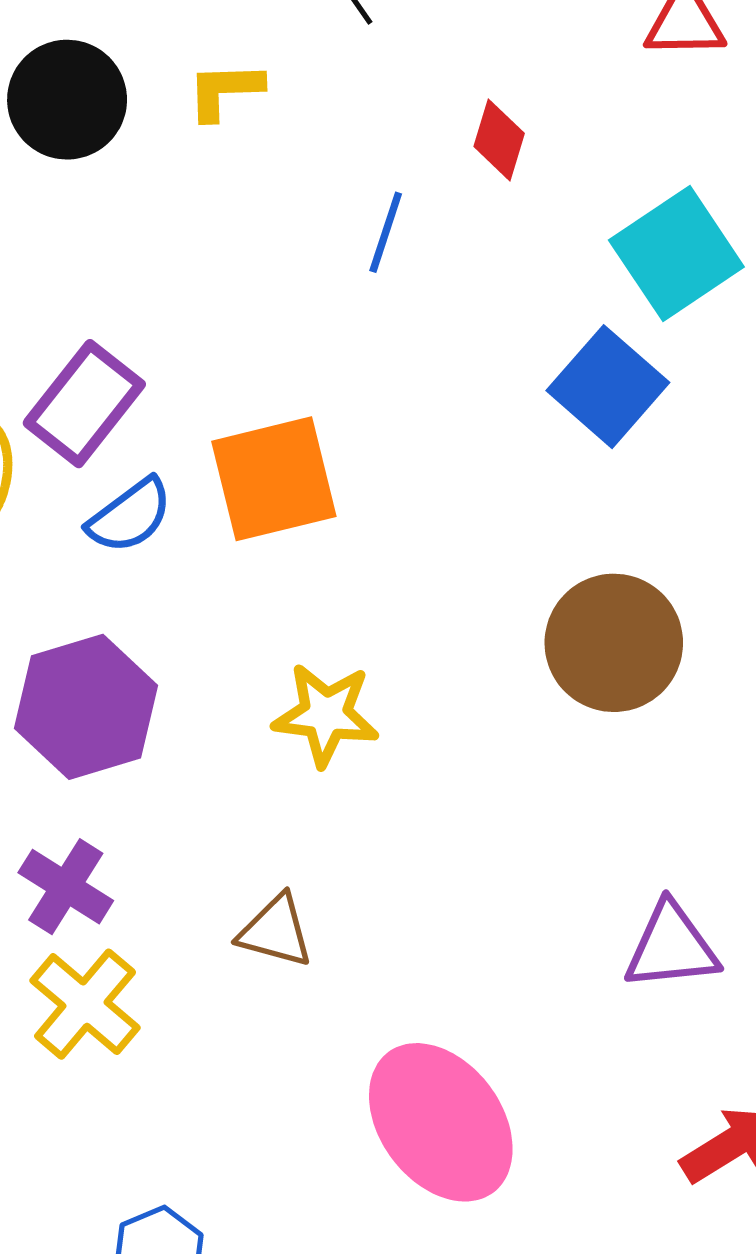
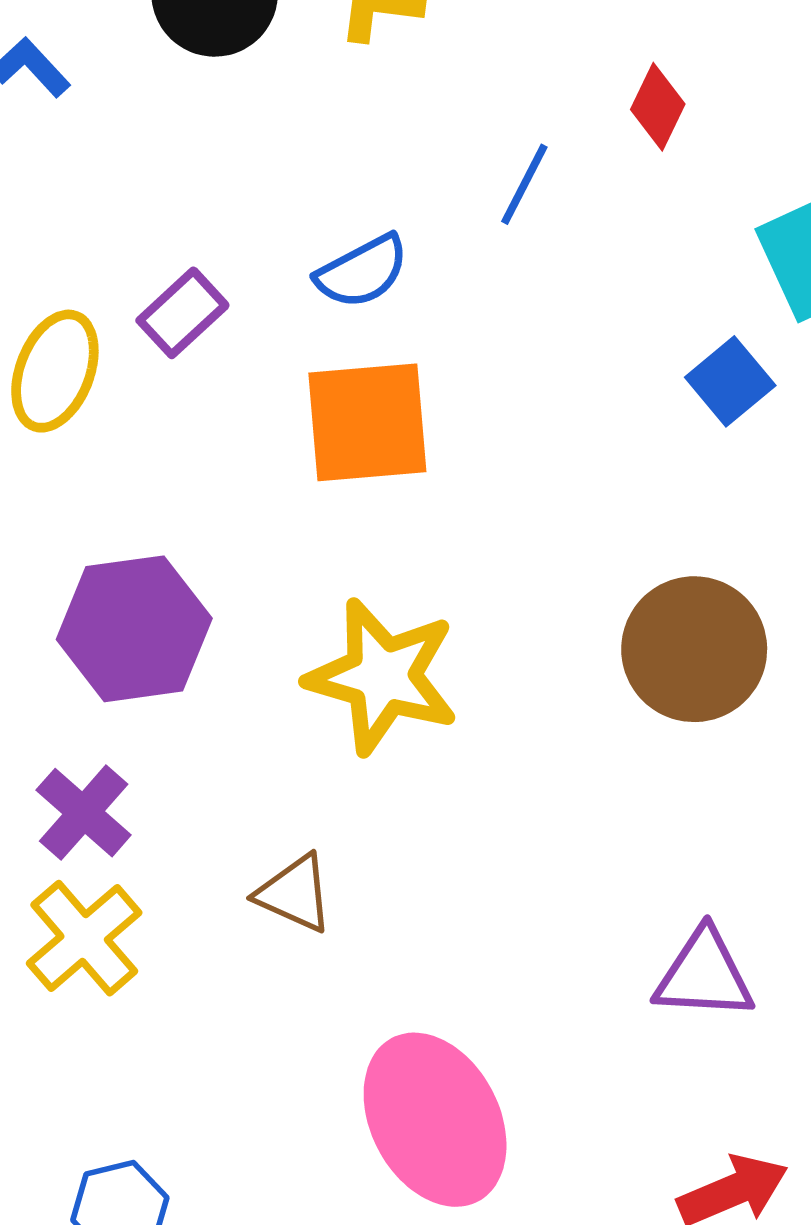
blue square: (608, 387) -> (730, 381), size x0.7
purple rectangle: (84, 404) -> (182, 313), size x0.7
blue semicircle: (130, 516) -> (362, 272), moved
yellow star: (326, 715) -> (383, 676), size x1.4

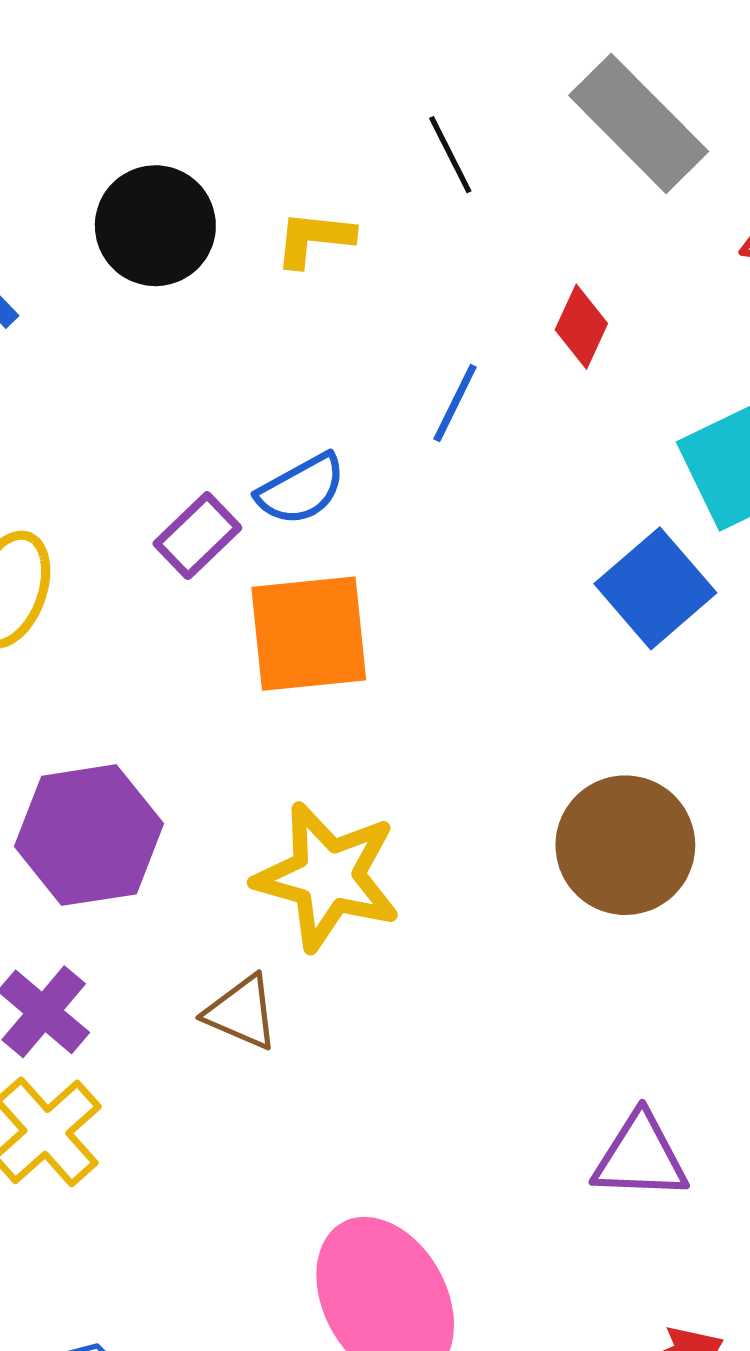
purple rectangle: (182, 313) -> (197, 536), moved
blue square: (730, 381) -> (655, 588), size x1.4
brown triangle: (295, 894) -> (242, 1012), moved

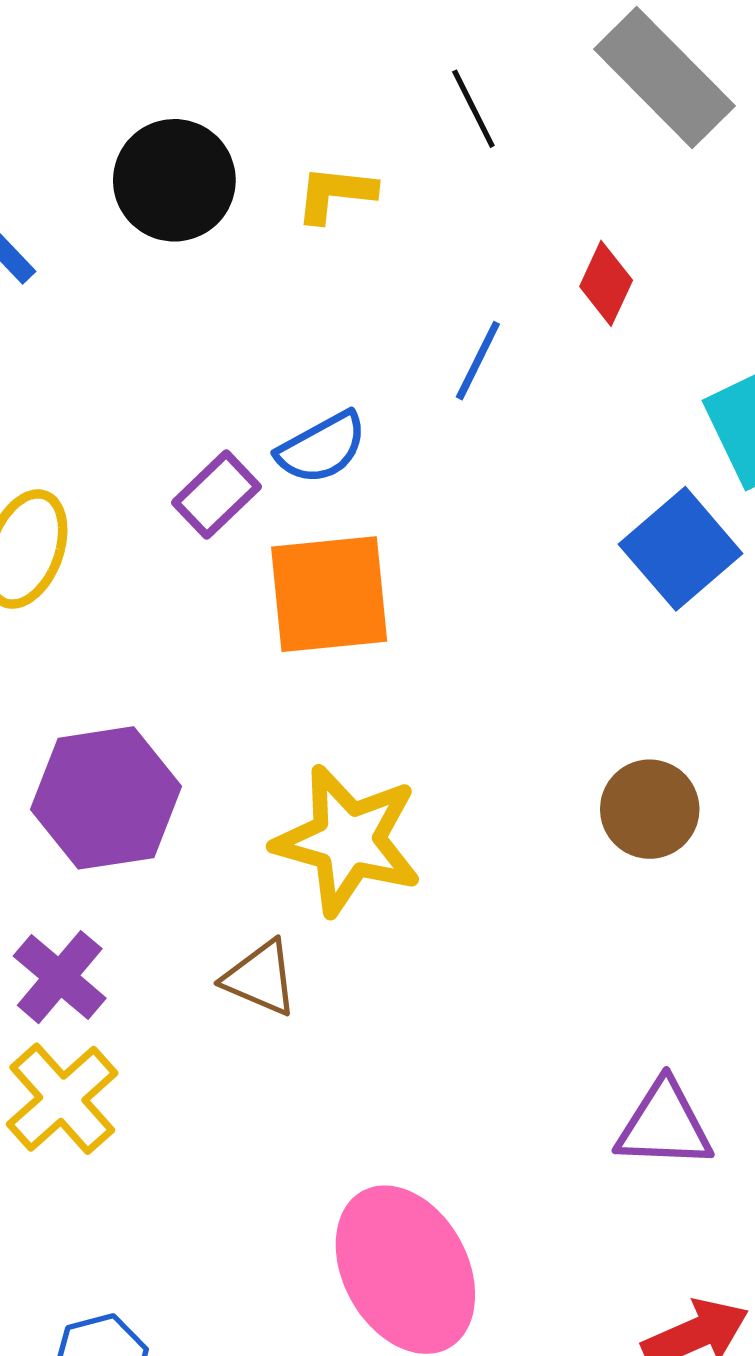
brown circle: (625, 845) -> (650, 809), size x0.7

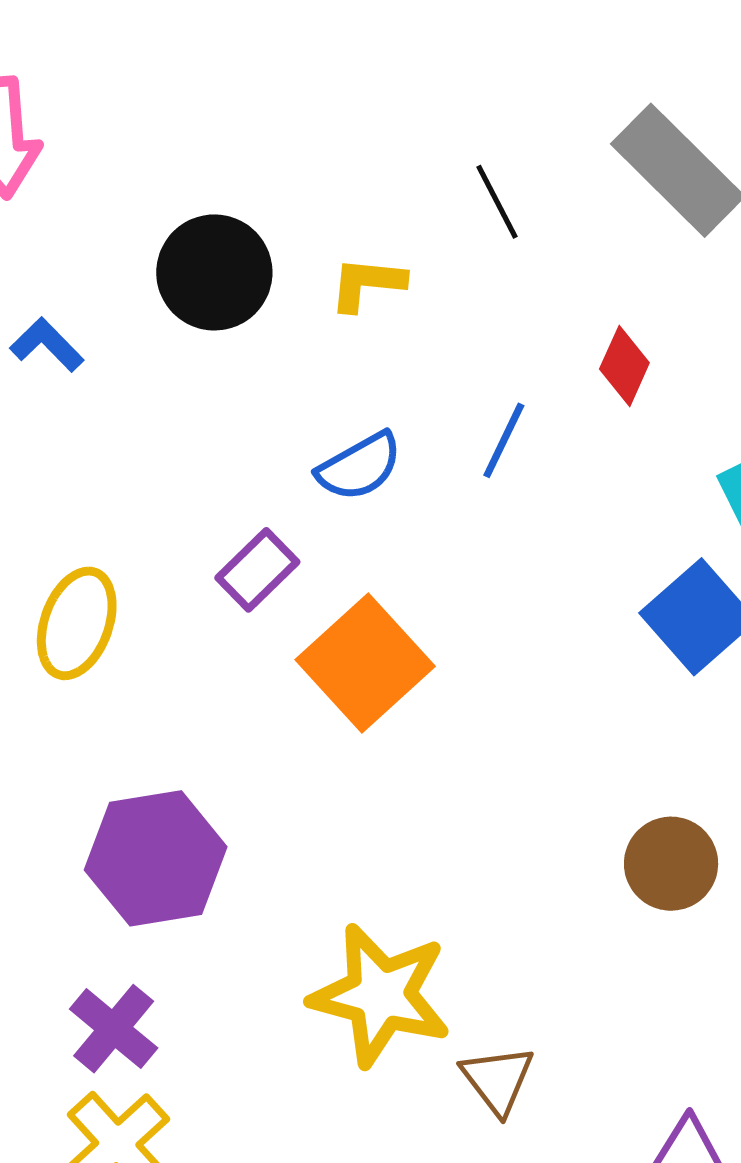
blue semicircle: (322, 448) -> (359, 467), moved
orange square: (329, 594) -> (365, 663), turned -36
yellow star: (348, 840) -> (381, 995), moved
brown triangle: (260, 978) -> (498, 1080), moved, turned 30

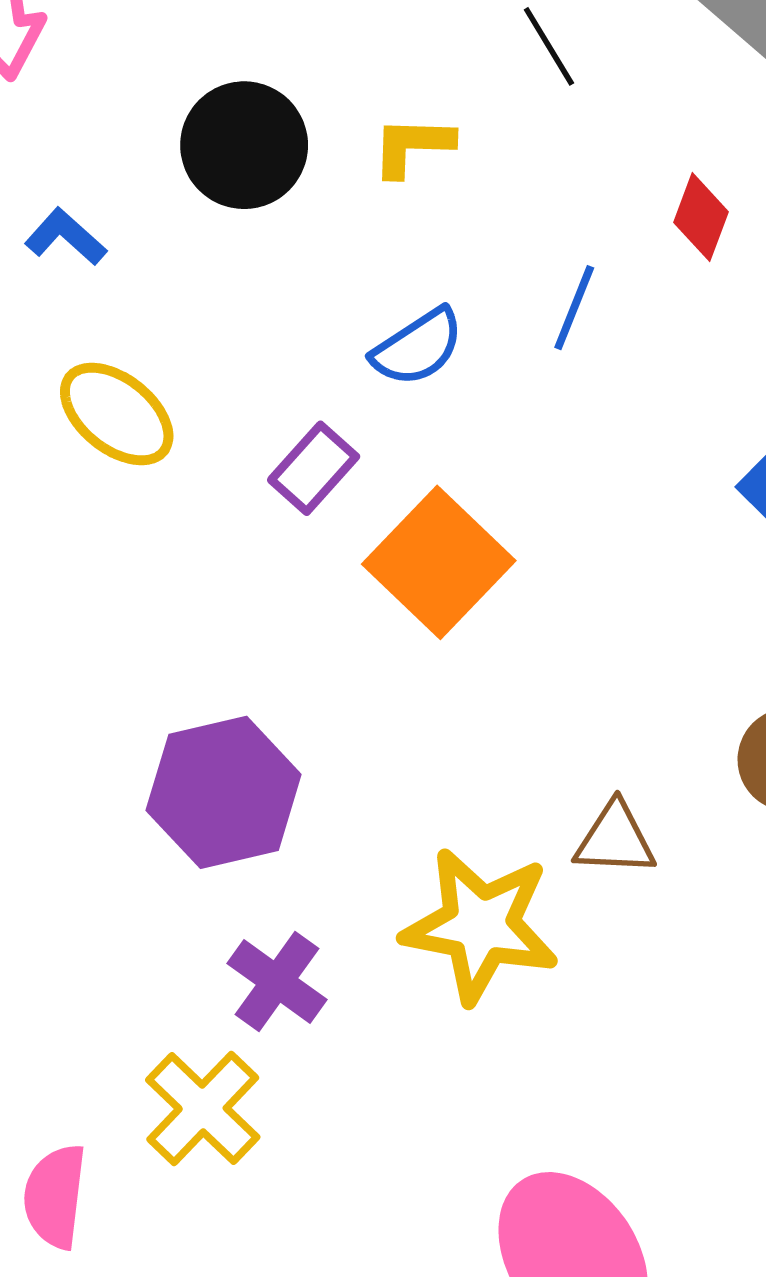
yellow ellipse: (77, 623) -> (117, 414), moved, turned -67
purple cross: (114, 1029) -> (277, 982), moved
brown triangle: (498, 1080) -> (615, 839), moved, turned -46

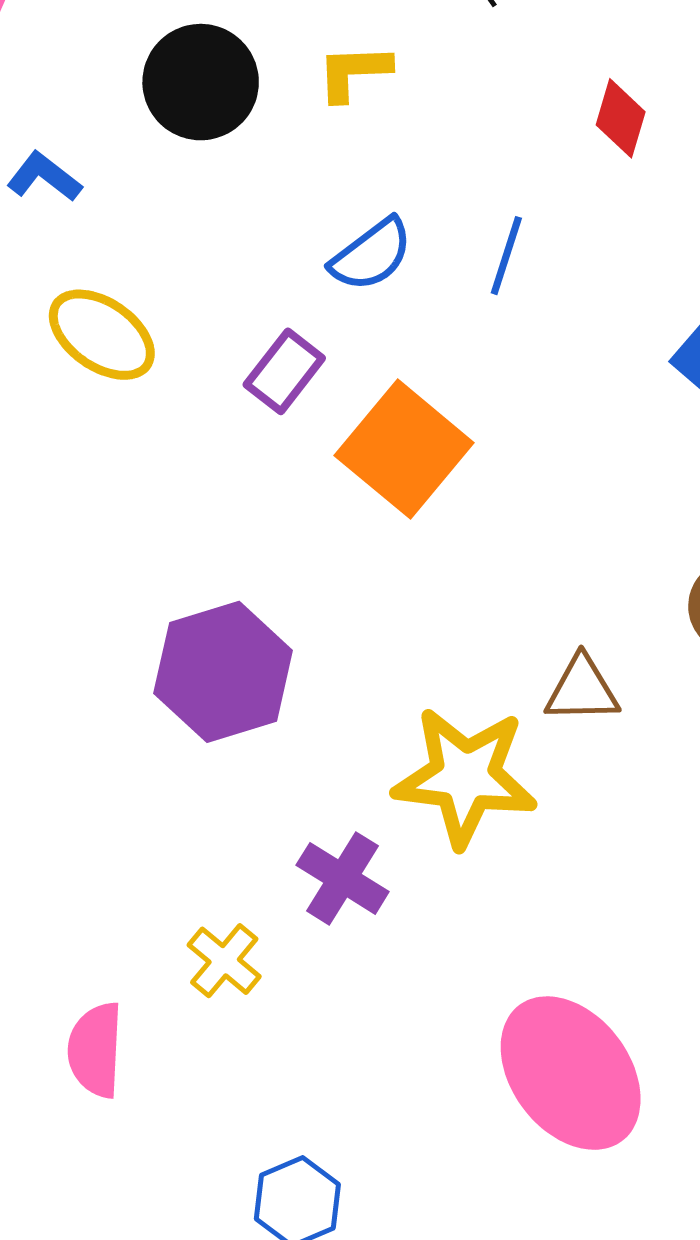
blue line: (574, 308) -> (506, 256), moved
purple cross: (277, 982) -> (343, 878), moved
yellow cross: (203, 1108) -> (224, 961), size x0.7

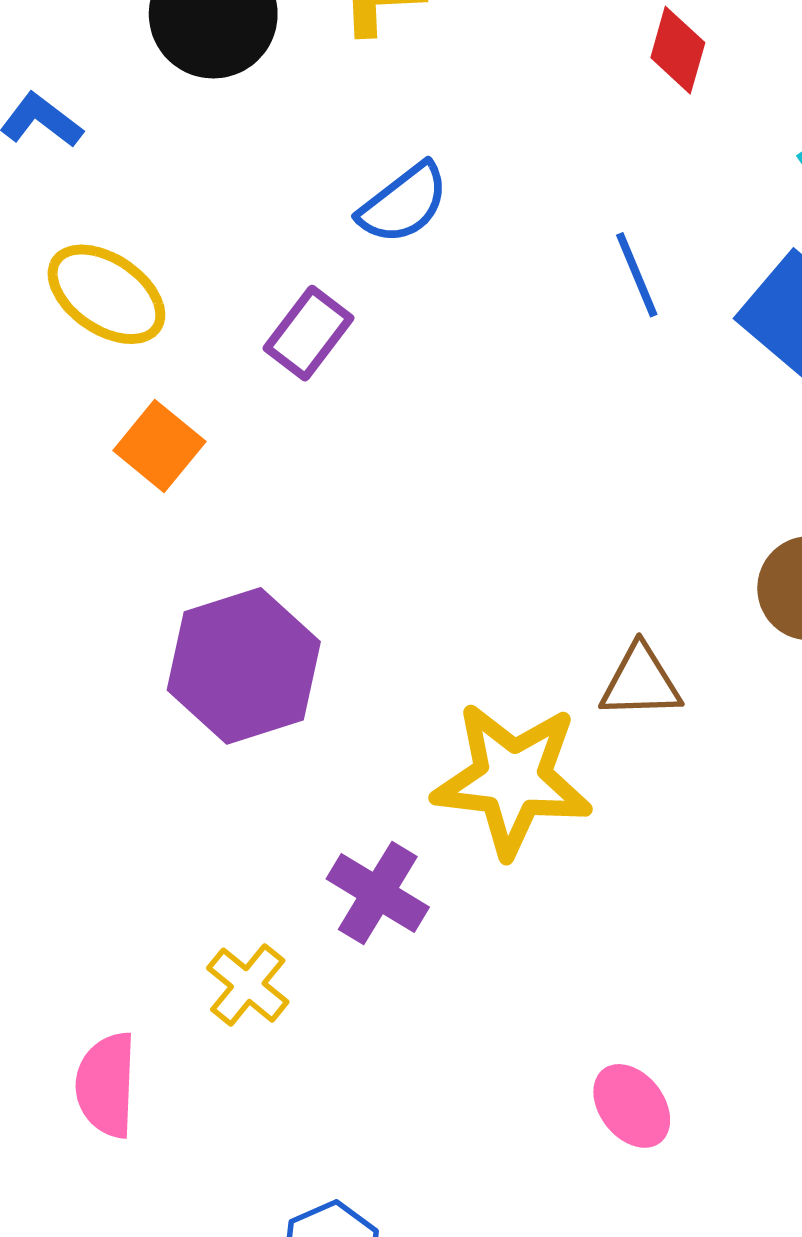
blue line: (506, 256) -> (637, 275), moved, turned -40
orange square: (404, 449) -> (159, 446), moved, size x0.6
pink ellipse: (571, 1073) -> (632, 1106), size x0.5

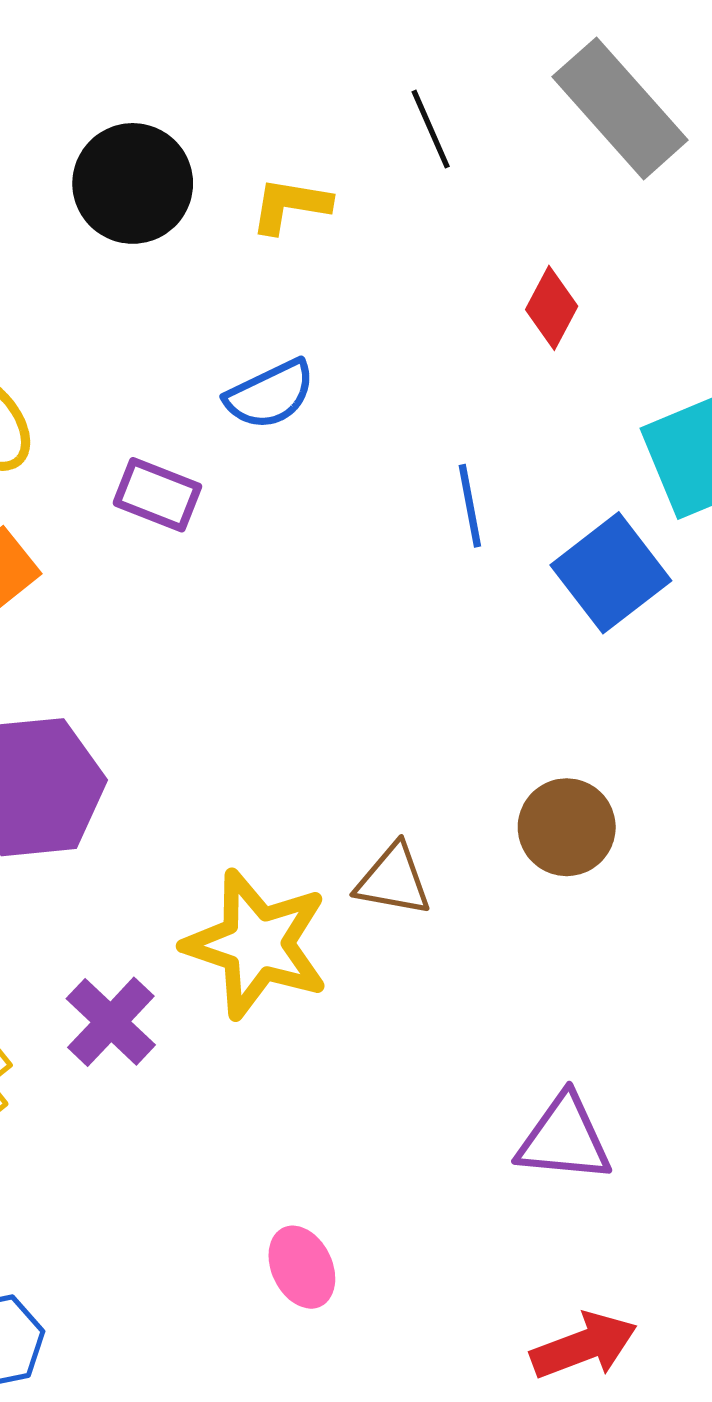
purple rectangle: (309, 333) -> (157, 495), turned 62

